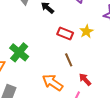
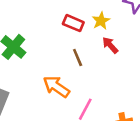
red arrow: (85, 79) -> (110, 45), moved

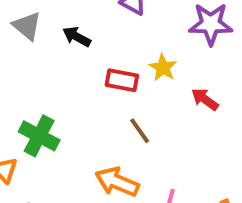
red arrow: (110, 45) -> (205, 99), moved

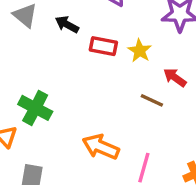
red rectangle: (122, 80) -> (103, 46), moved
brown line: (140, 131) -> (152, 100), moved, turned -30

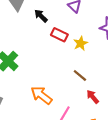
red arrow: (175, 77) -> (93, 97), moved

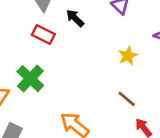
red rectangle: (59, 35) -> (43, 34), moved

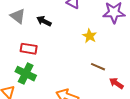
red rectangle: (43, 34) -> (29, 49), moved

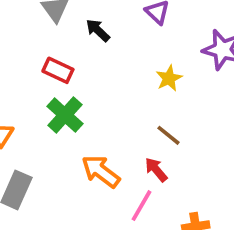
green cross: (26, 74) -> (65, 115), moved
red arrow: (116, 83) -> (156, 170), moved

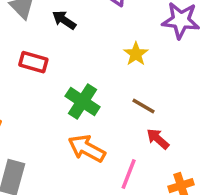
green cross: (65, 115) -> (83, 102), moved
red arrow: (156, 170) -> (158, 139), moved

